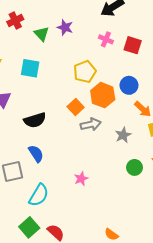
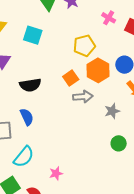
pink star: (81, 179) -> (56, 173), moved

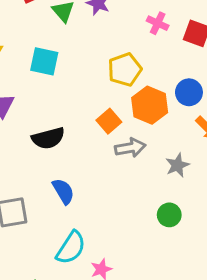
blue semicircle: (27, 117) -> (63, 191), moved
green circle: (119, 143) -> (169, 215), moved
cyan semicircle: (24, 157) -> (71, 248), moved

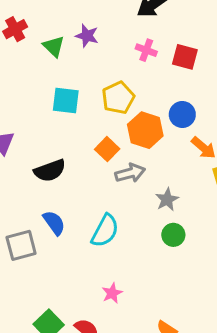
cyan square: (44, 61) -> (66, 100), moved
gray star: (177, 165) -> (167, 200), moved
blue semicircle: (63, 191) -> (54, 223), moved
cyan semicircle: (71, 248) -> (105, 231), moved

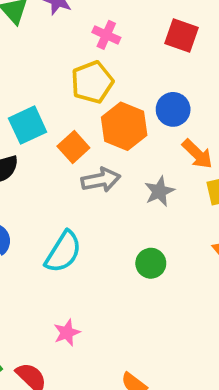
pink cross: (146, 50) -> (106, 35), moved
cyan square: (66, 100) -> (28, 125), moved, turned -36
gray star: (167, 200) -> (159, 191), moved

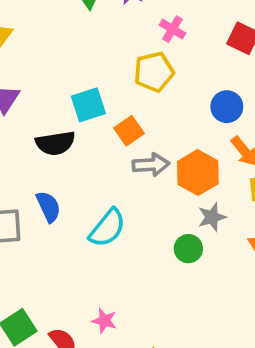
orange hexagon: (124, 126) -> (198, 173), moved
gray star: (159, 191) -> (212, 217), moved
pink star: (67, 333) -> (104, 321), moved, turned 30

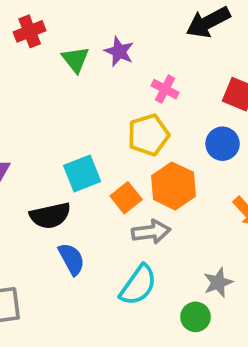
blue circle: (227, 107) -> (223, 144), moved
orange hexagon: (198, 173) -> (173, 186), moved
blue semicircle: (48, 207) -> (71, 259), moved
cyan semicircle: (107, 228) -> (138, 285), moved

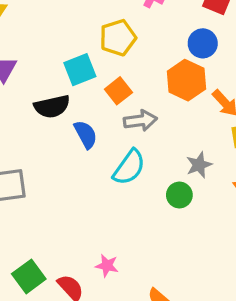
yellow pentagon: (148, 135) -> (118, 38), moved
orange hexagon: (173, 186) -> (186, 80), moved
blue semicircle: (71, 259) -> (86, 134), moved

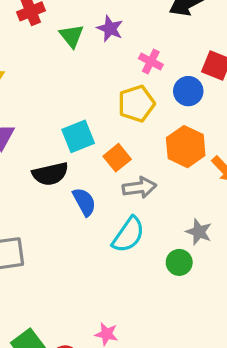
yellow pentagon: (118, 38) -> (136, 104), moved
blue circle: (203, 43) -> (188, 91), moved
gray star: (199, 165) -> (199, 232), turned -30

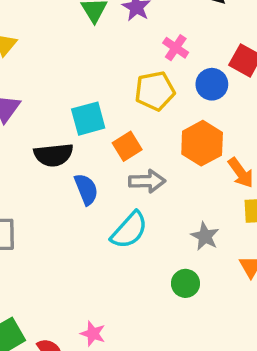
green circle: (179, 262) -> (185, 283), moved

